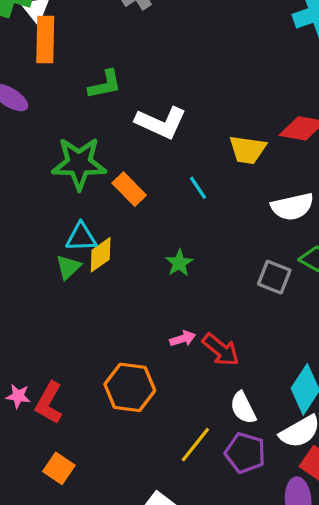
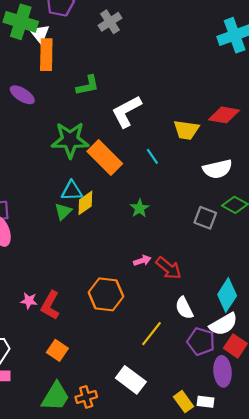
white L-shape: (161, 123) -> (126, 111), turned 128
orange rectangle: (129, 189) -> (105, 158), size x1.5
purple pentagon: (245, 453) -> (201, 342), moved

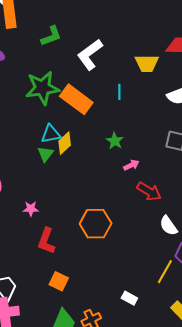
cyan line: (152, 156) -> (119, 92), turned 42
pink arrow: (142, 261) -> (131, 165), moved
pink star: (29, 301) -> (31, 209), moved
yellow line: (151, 334) -> (165, 272), moved
white rectangle: (131, 380) -> (129, 298), size x0.6

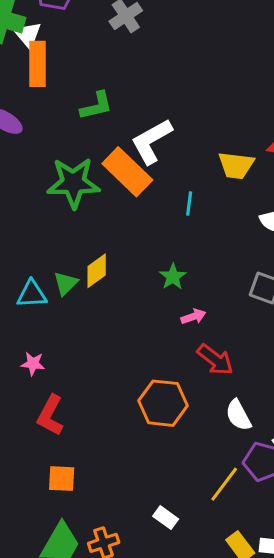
orange rectangle: (76, 99) -> (127, 172), moved
cyan triangle: (51, 134) -> (32, 294), moved
orange hexagon: (96, 224) -> (163, 403), moved
orange square: (59, 281) -> (62, 479), turned -30

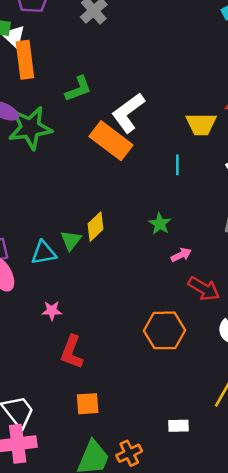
green star: (73, 183) -> (30, 128), moved
cyan line: (189, 203) -> (177, 165), moved
white rectangle: (166, 518) -> (178, 426), turned -30

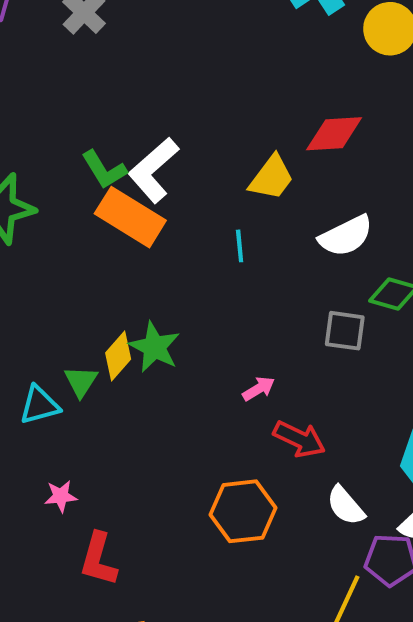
green L-shape: (78, 89) -> (104, 170), moved, turned 84
yellow trapezoid: (201, 124) -> (271, 178), turned -48
green star: (160, 224) -> (155, 347), moved, size x1.4

